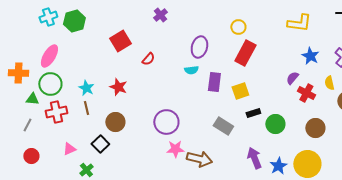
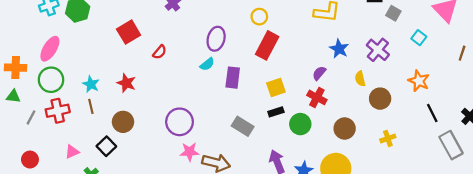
cyan semicircle: (191, 70) -> (207, 64), turned -32
yellow square: (240, 91) -> (276, 87), moved
red cross: (306, 93) -> (317, 97), moved
green triangle: (32, 99) -> (13, 96), moved
gray line: (27, 125) -> (31, 117), moved

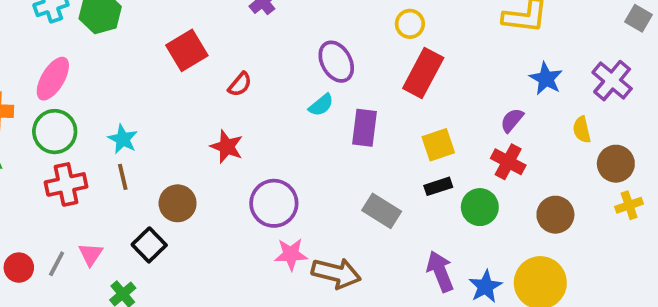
purple ellipse: (216, 39) -> (336, 62), turned -45
red star: (126, 83) -> (227, 147), moved
gray line: (31, 117) -> (57, 264), moved
yellow cross: (388, 138) -> (629, 205), moved
pink triangle: (72, 152) -> (91, 254), turned -32

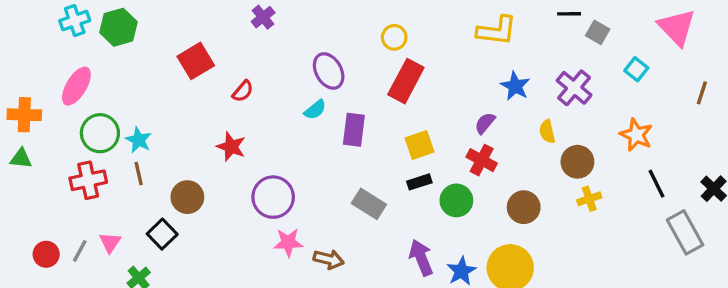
green circle: (55, 132) -> (100, 133), moved
brown arrow: (336, 273) -> (329, 259), size x0.7

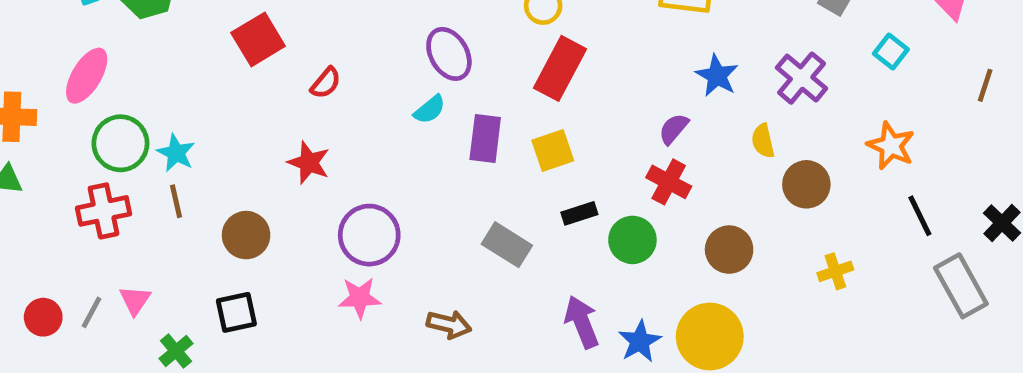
yellow square: (419, 145) -> (553, 151), moved
yellow cross: (589, 199) -> (835, 271), moved
black square: (162, 234) -> (236, 312), moved, turned 32
pink star: (288, 242) -> (360, 298), moved

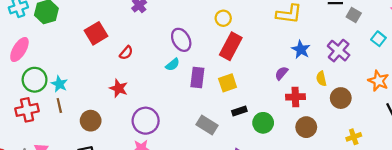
red cross: (669, 182) -> (295, 97), moved, turned -30

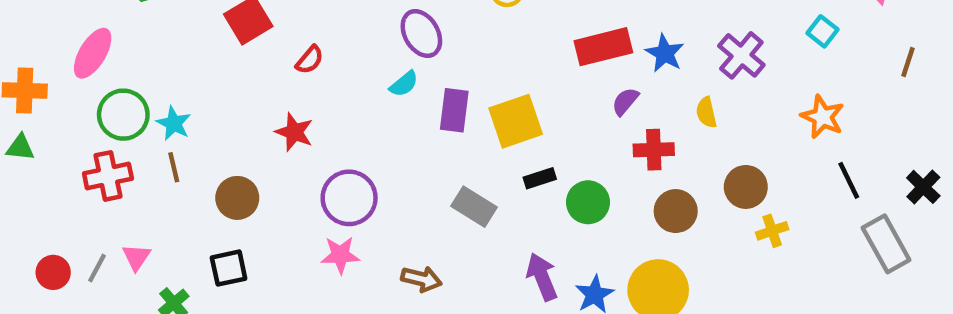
red rectangle: (231, 46) -> (603, 47), moved, turned 48
yellow square: (228, 83) -> (516, 121), size x1.4
brown circle: (341, 98) -> (746, 187), moved

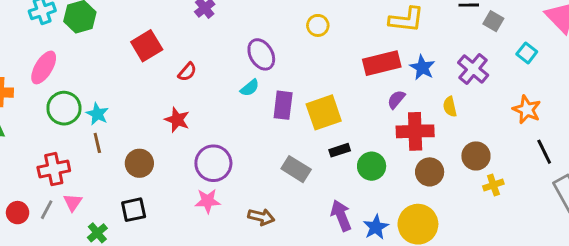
red cross: (654, 150) -> (415, 131), size x1.4
red cross: (108, 176) -> (54, 169), moved

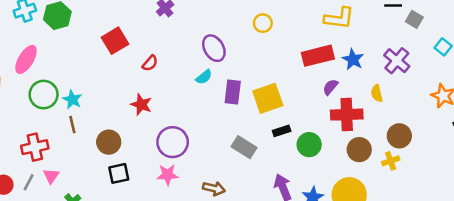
yellow cross: (493, 185) -> (391, 161), moved
black square: (134, 210) -> (119, 173), moved

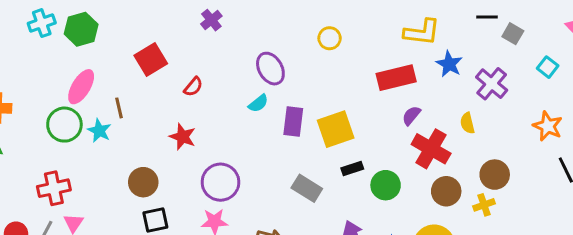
pink ellipse: (26, 59) -> (81, 87), moved
blue star: (353, 59) -> (449, 64), moved
red cross: (347, 115) -> (431, 149), turned 32
brown line: (72, 125) -> (119, 108), moved

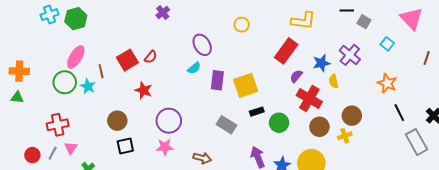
red square: (151, 59) -> (127, 60), moved
blue star: (449, 64) -> (321, 63), moved, turned 30
red rectangle: (396, 78) -> (286, 51), turned -40

